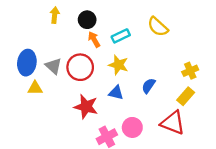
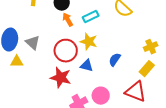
red circle: (80, 67) -> (66, 51), moved

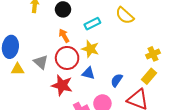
orange arrow: (68, 20) -> (64, 36), moved
gray triangle: (33, 43) -> (41, 62), moved
blue semicircle: (115, 60) -> (117, 80), moved

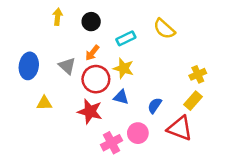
orange arrow: (64, 36) -> (92, 53), turned -112
gray triangle: (41, 62) -> (67, 66), moved
yellow triangle: (17, 69) -> (44, 103), moved

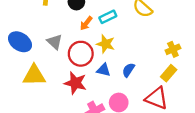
orange arrow: (92, 53) -> (86, 23), moved
blue ellipse: (29, 66) -> (20, 42), turned -65
yellow triangle: (44, 103) -> (34, 75), size x1.6
blue semicircle: (155, 105) -> (128, 70), moved

